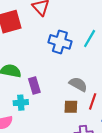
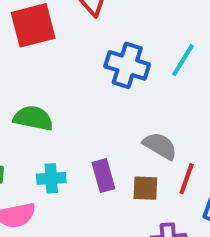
purple rectangle: (34, 86) -> (103, 176), moved

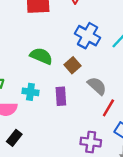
green semicircle: (33, 118) -> (41, 56), moved
brown square: (145, 188) -> (72, 65), moved, turned 35

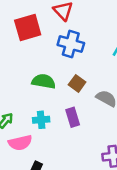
blue cross: (87, 36) -> (71, 44), moved

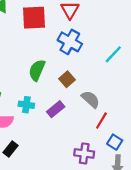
green semicircle: (44, 81) -> (37, 70), turned -90
purple rectangle: (73, 117) -> (56, 109), turned 54

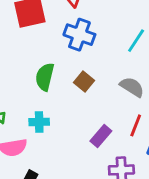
gray semicircle: (91, 99) -> (132, 87), moved
purple rectangle: (56, 109) -> (101, 136), moved

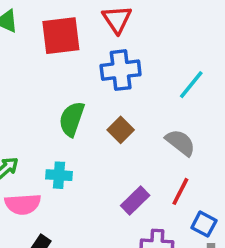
blue cross: (79, 35) -> (121, 70), turned -32

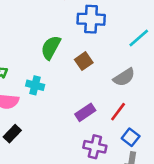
gray semicircle: (180, 143) -> (124, 77), turned 100

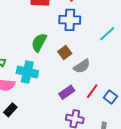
gray semicircle: (124, 77) -> (82, 66), moved
cyan cross: (35, 85) -> (27, 72), size x1.5
blue square: (131, 137) -> (110, 97), moved

